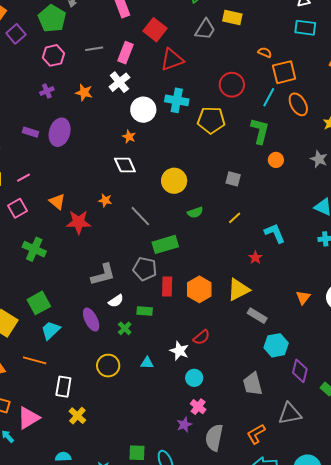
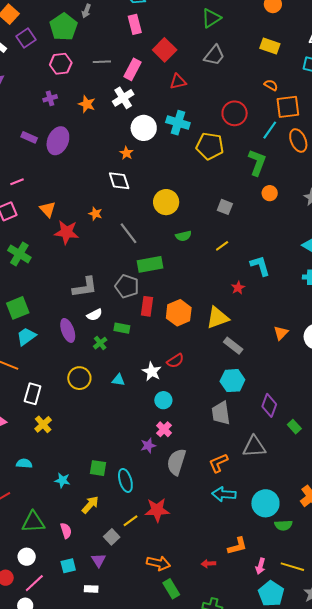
yellow rectangle: (232, 18) -> (270, 46), moved
red triangle: (172, 60) -> (178, 82), size x0.7
cyan hexagon: (276, 345) -> (232, 381), moved

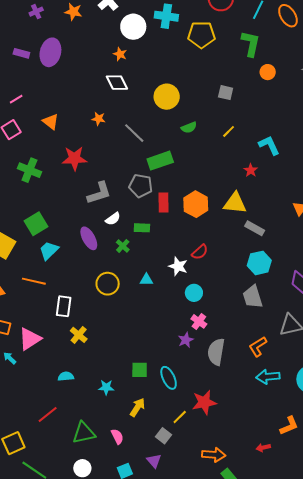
red star: (67, 232) -> (74, 158), moved
yellow triangle: (218, 318) -> (235, 203), turned 35

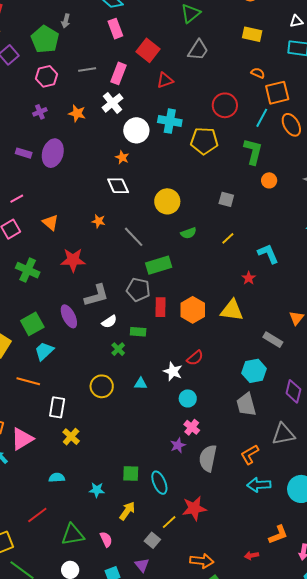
gray rectangle: (255, 228) -> (273, 340), moved
purple ellipse: (89, 238) -> (69, 316), moved

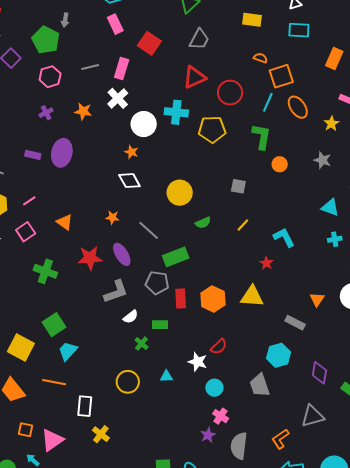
red triangle: (165, 80) -> (195, 77), moved, size x1.4
purple ellipse: (69, 316) -> (122, 254), moved
gray trapezoid: (246, 405) -> (260, 385), moved

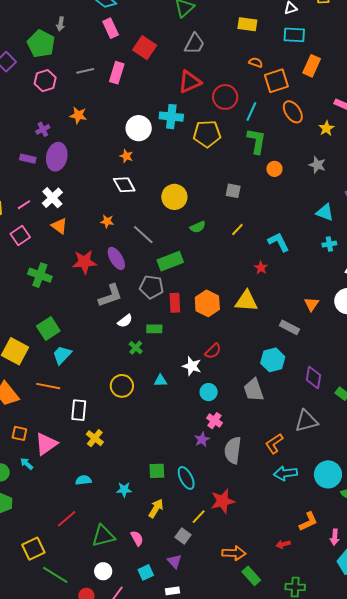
orange rectangle: (334, 58) -> (312, 66), moved
white cross: (118, 98) -> (52, 198), moved
cyan line: (268, 102) -> (251, 112), moved
purple cross: (46, 113) -> (43, 129), moved

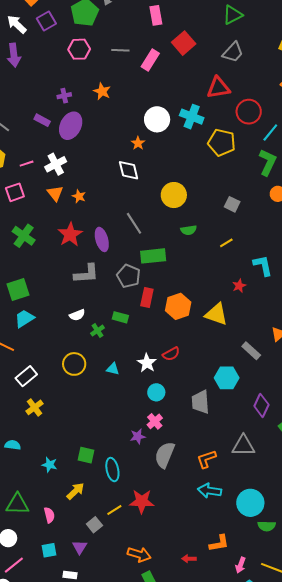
orange star: (107, 221) -> (79, 196), moved
red star: (84, 262) -> (70, 234), turned 30
white semicircle: (125, 321) -> (77, 315), moved
white rectangle: (79, 410) -> (26, 376), turned 30

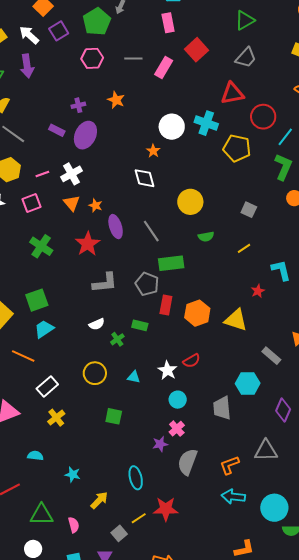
purple ellipse: (102, 239) -> (116, 227), moved
green square: (86, 455) -> (114, 416), moved

